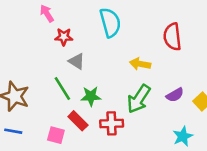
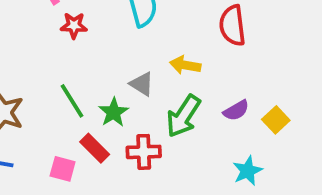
gray triangle: (77, 61) -> (142, 84), moved
green star: (91, 96) -> (114, 112), turned -30

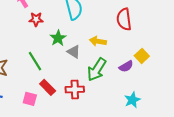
green star: (114, 112) -> (58, 38), moved
yellow square: (276, 120) -> (142, 56), moved

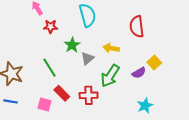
gray triangle: (74, 52) -> (88, 58), turned 48

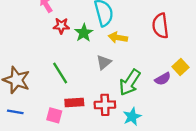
green star: (72, 45) -> (84, 33), moved
yellow arrow: (111, 48) -> (118, 38), moved
red rectangle: (62, 93) -> (74, 102), turned -49
cyan star: (145, 106) -> (132, 117), moved

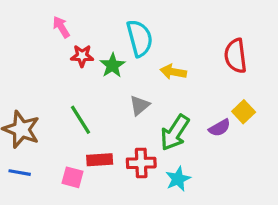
red semicircle: (160, 26) -> (236, 56), moved
yellow arrow: (118, 38) -> (173, 72), moved

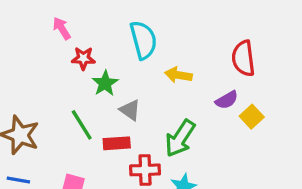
green star: (112, 65) -> (105, 83), moved
gray triangle: (140, 105) -> (130, 110), moved, turned -45
purple semicircle: (220, 128) -> (227, 100), moved
red rectangle: (100, 160) -> (117, 143), moved

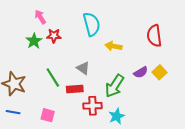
green star: (105, 83) -> (34, 41), moved
purple semicircle: (227, 100) -> (141, 72), moved

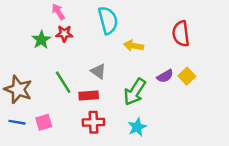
pink arrow: (40, 17) -> (58, 12), moved
red cross: (93, 106) -> (93, 122), moved
pink square: (48, 115) -> (44, 122), moved, turned -32

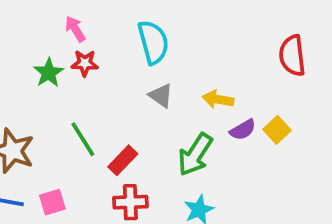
red semicircle: (181, 34) -> (292, 56), moved
yellow arrow: (134, 46) -> (218, 99), moved
gray triangle: (98, 71) -> (161, 96), moved
red rectangle: (89, 96) -> (123, 160), turned -42

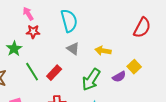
red semicircle: (292, 56) -> (142, 28), turned -145
green star: (49, 73) -> (14, 49), moved
purple semicircle: (243, 130) -> (119, 77), moved
red rectangle: (123, 160) -> (54, 73), moved

